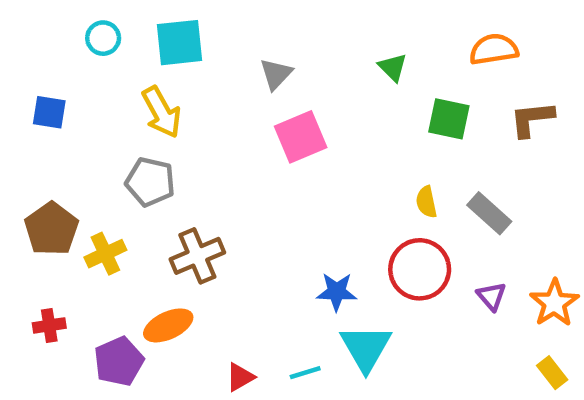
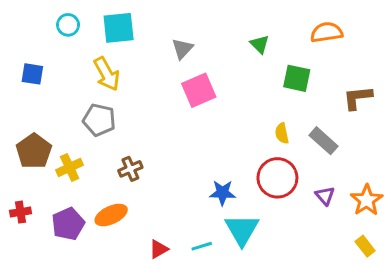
brown L-shape: (532, 119) -> (358, 98), moved
brown cross: (197, 256) -> (130, 169), size x0.7
red cross: (49, 325) -> (20, 212), moved
purple pentagon: (119, 361) -> (68, 224), moved

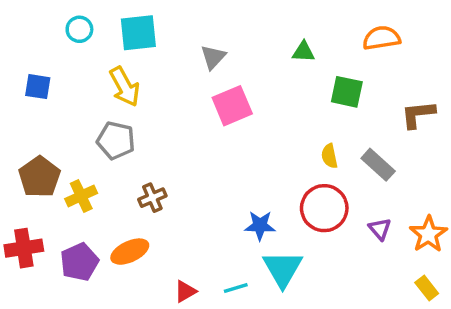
green triangle: (260, 44) -> (303, 52), turned -42
red cross: (20, 212) -> (24, 248), size x1.5

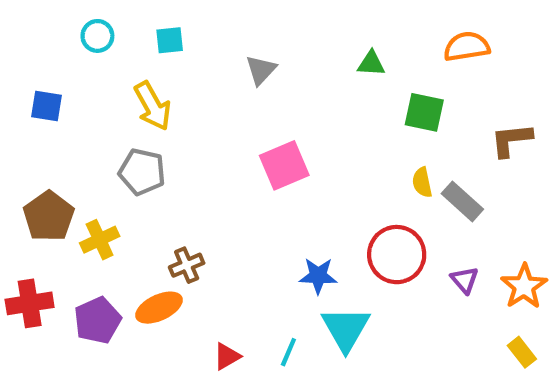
cyan square: (138, 33) -> (170, 40), size x0.6
pink square: (232, 106) -> (284, 165), moved
yellow semicircle: (329, 156) -> (422, 182), moved
brown cross: (152, 198) -> (187, 265), moved
cyan line: (236, 288) -> (288, 352), turned -50

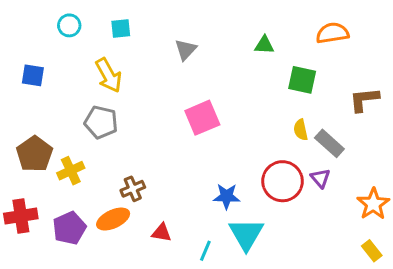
purple triangle: (465, 280) -> (320, 178), moved
red triangle: (227, 356) -> (162, 233), moved, turned 40

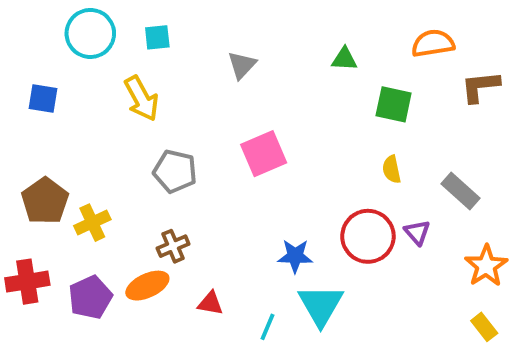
cyan circle: (69, 25) -> (90, 33), size x1.6
brown L-shape: (364, 100) -> (480, 87), moved
gray pentagon: (101, 122) -> (175, 171), moved
gray rectangle: (329, 143) -> (461, 191), moved

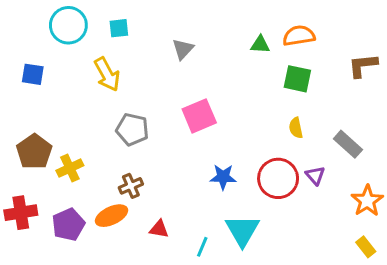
orange semicircle: (433, 43) -> (299, 36), moved
blue star: (295, 256) -> (223, 177), moved

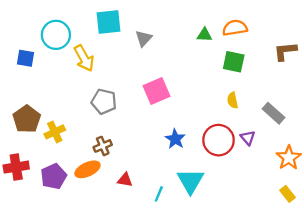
cyan circle: (68, 25) -> (56, 35), moved
cyan square: (119, 28) -> (109, 22), moved, size x1.6
blue star: (223, 177) -> (175, 139), turned 30

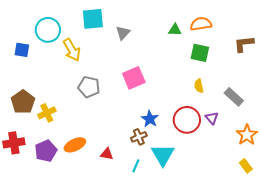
brown cross: (103, 146) -> (139, 137), moved

